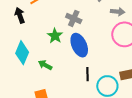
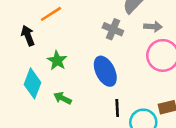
gray cross: (74, 18) -> (113, 29), moved
green star: (55, 36) -> (57, 61), moved

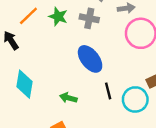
green star: (57, 61) -> (58, 17), moved
green arrow: (62, 98) -> (68, 98), moved

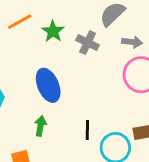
blue ellipse: (90, 59) -> (48, 85), moved
green arrow: (68, 98) -> (40, 126), turned 70

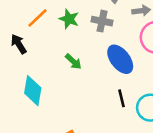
blue ellipse: (48, 85) -> (120, 59), moved
green arrow: (40, 126) -> (73, 62), moved, turned 138

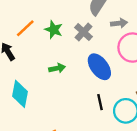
gray cross: (102, 21) -> (83, 32), turned 30
green arrow: (73, 62) -> (57, 68), turned -56

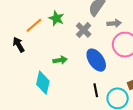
green star: (54, 30) -> (56, 18), moved
cyan diamond: (20, 94) -> (43, 83), moved

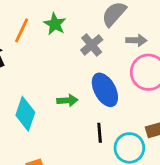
orange line: (34, 25) -> (22, 30), turned -30
green arrow: (60, 60) -> (67, 100), moved

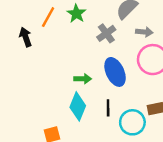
cyan diamond: (25, 114) -> (78, 106), moved

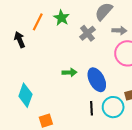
blue ellipse: (115, 72) -> (97, 80), moved
cyan diamond: (78, 106) -> (25, 95), moved
black line: (108, 108) -> (92, 108), moved

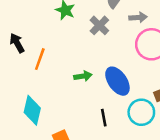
orange line: (38, 22) -> (40, 59), moved
black line: (92, 108) -> (104, 118), moved

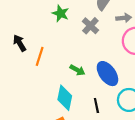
green arrow: (83, 76) -> (77, 70), turned 40
cyan diamond: (32, 110) -> (65, 98), moved

